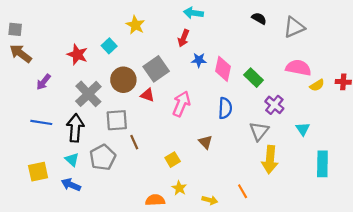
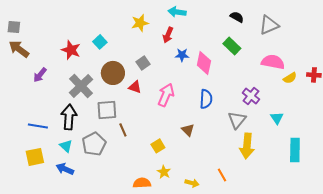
yellow star: (135, 25) -> (140, 23), moved, turned 30
gray square: (156, 69) -> (143, 63), size x0.6
green rectangle: (254, 78) -> (232, 46), moved
blue line: (41, 122) -> (38, 126), moved

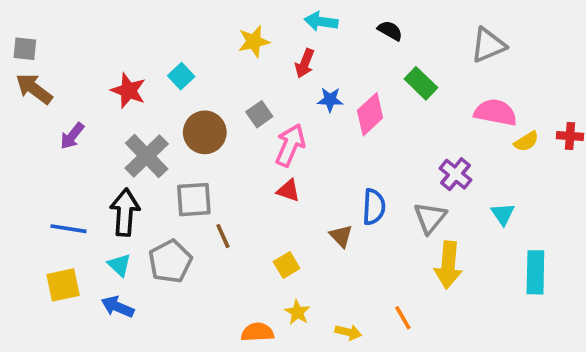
black semicircle: (237, 17) -> (390, 31), moved
pink diamond: (204, 63) -> (370, 114), turned 35
red triangle: (135, 87) -> (288, 190), moved
pink arrow: (166, 95) -> (290, 145), moved
blue semicircle: (206, 99) -> (374, 207), moved

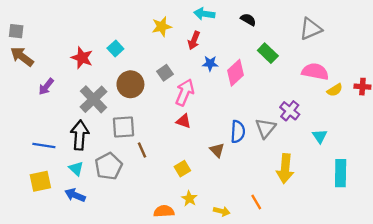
gray triangle: (430, 218) -> (266, 128), moved

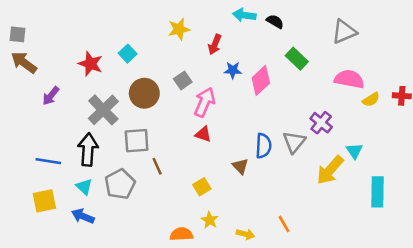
cyan arrow: (204, 14) -> (244, 15), moved
yellow arrow: (285, 169) -> (330, 170), moved, turned 36

